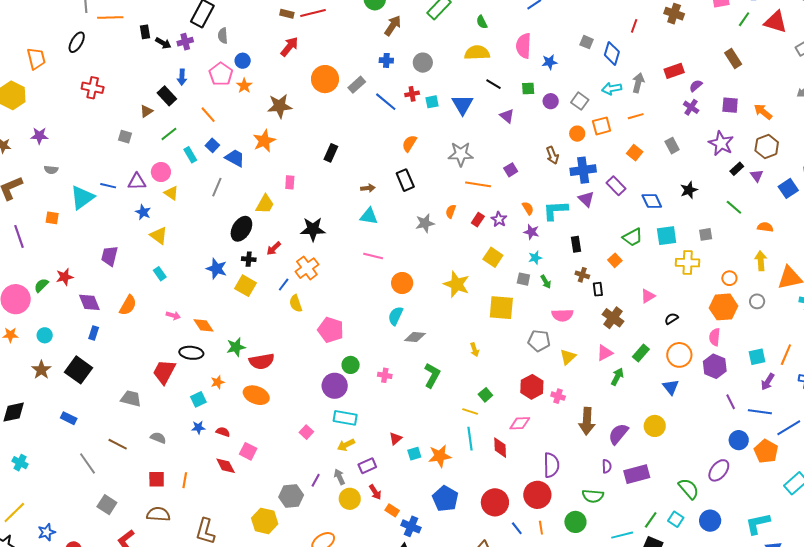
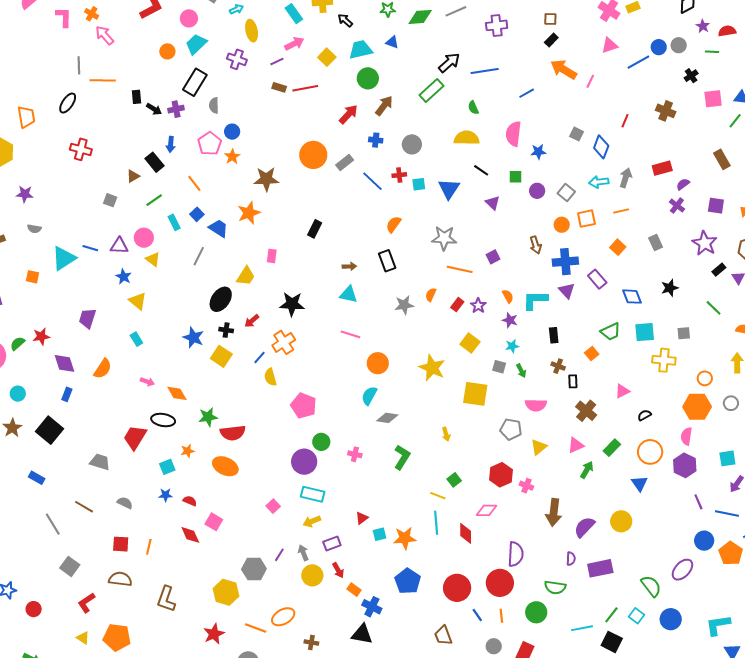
red arrow: (289, 47) -> (348, 114), moved

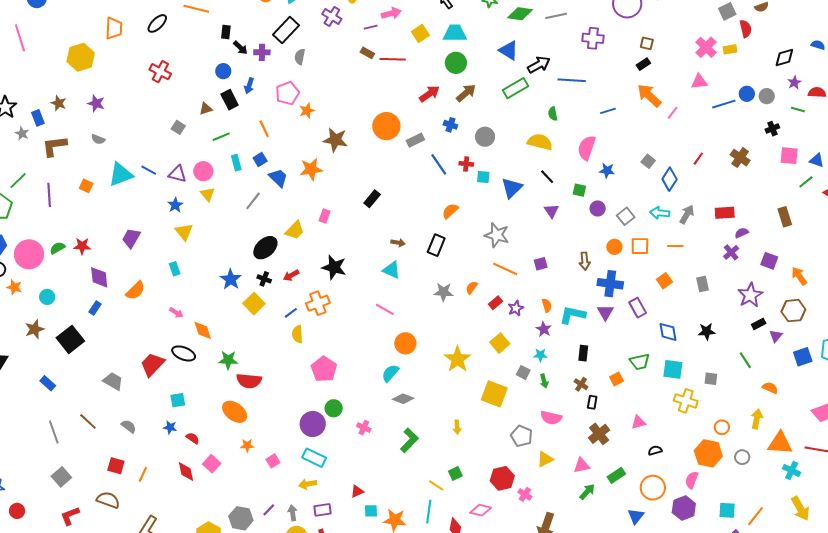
blue triangle: (392, 42) -> (509, 50), moved, size x1.5
blue circle: (232, 132) -> (223, 71), moved
black rectangle: (387, 261) -> (436, 245), turned 30
orange star: (188, 451) -> (247, 445), moved

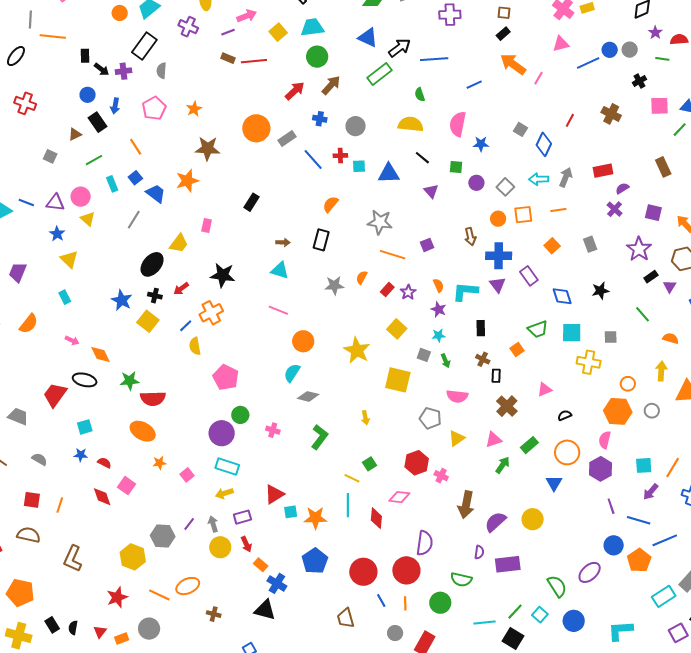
orange star: (307, 111) -> (194, 109), moved
blue triangle: (512, 188) -> (389, 173), turned 50
red triangle: (357, 491) -> (274, 494), size x1.5

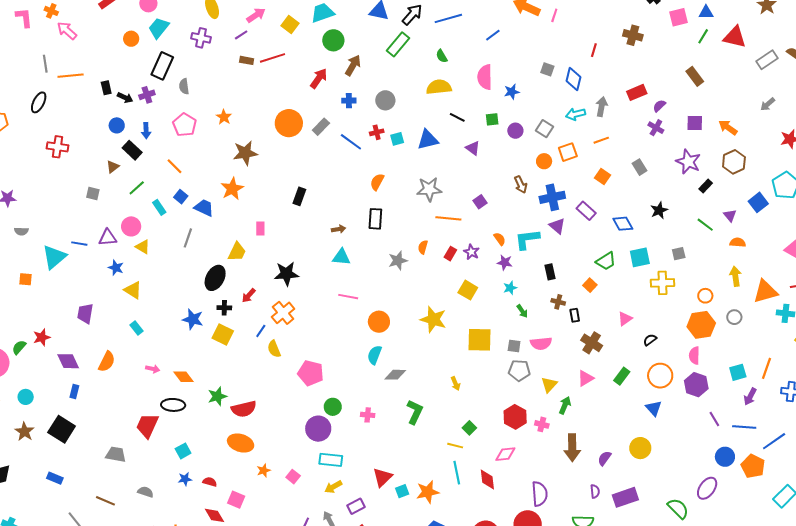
purple triangle: (670, 286) -> (730, 215), moved
gray square: (424, 355) -> (514, 346), moved
green arrow: (503, 465) -> (565, 405), moved
purple semicircle: (495, 522) -> (604, 458), size x0.7

